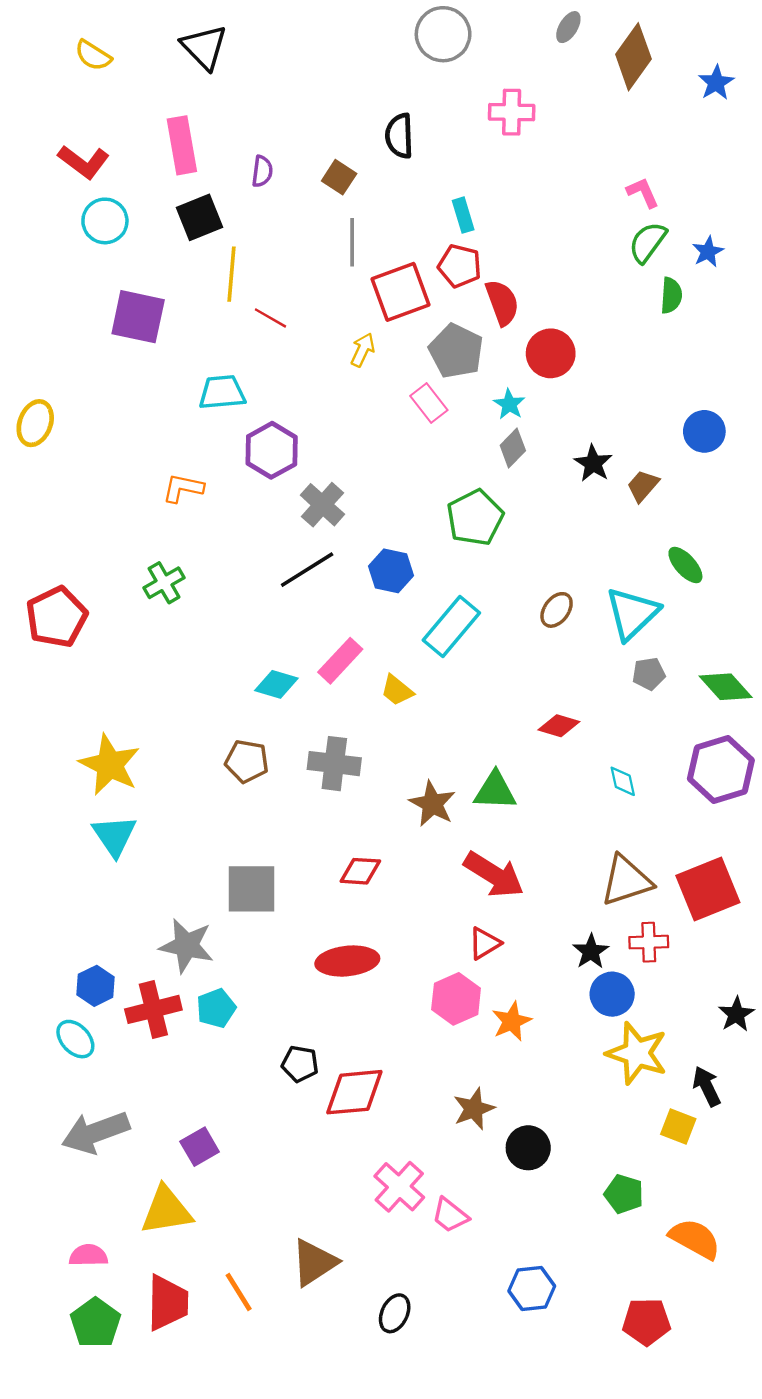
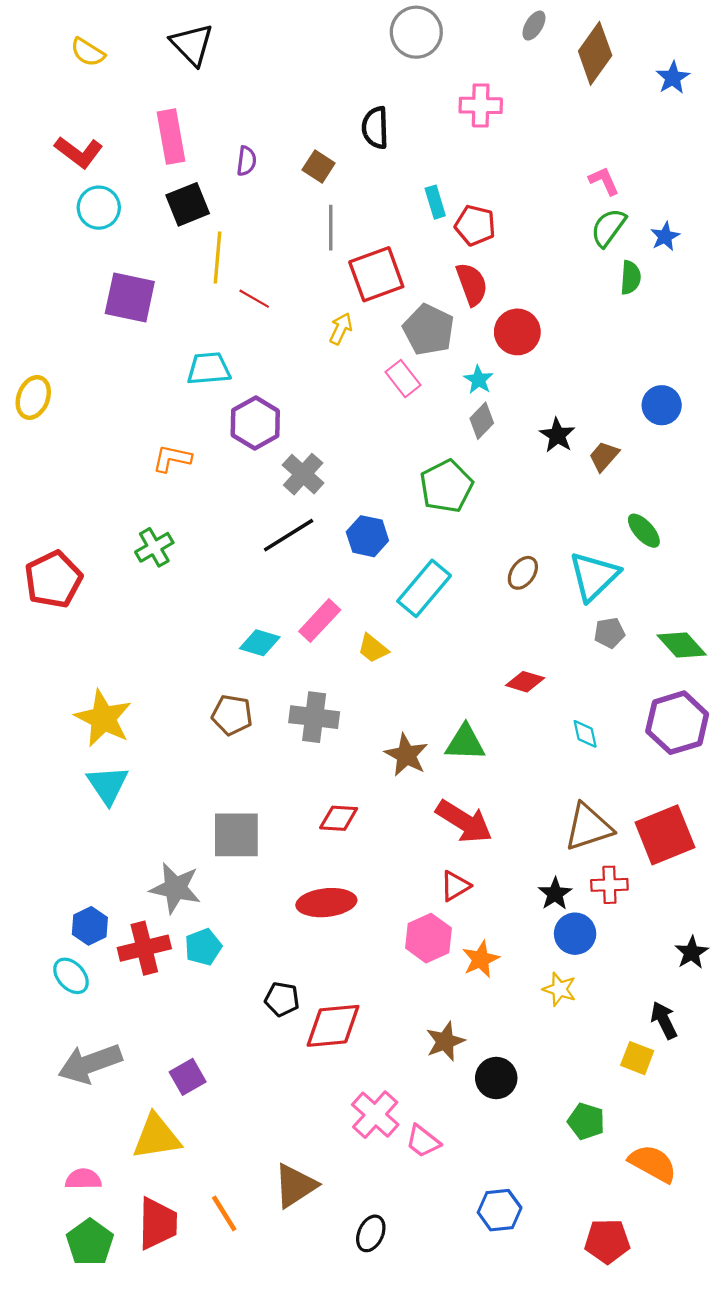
red pentagon: (460, 266) -> (475, 225), moved
yellow star: (637, 1053) -> (560, 989), moved, size x0.6

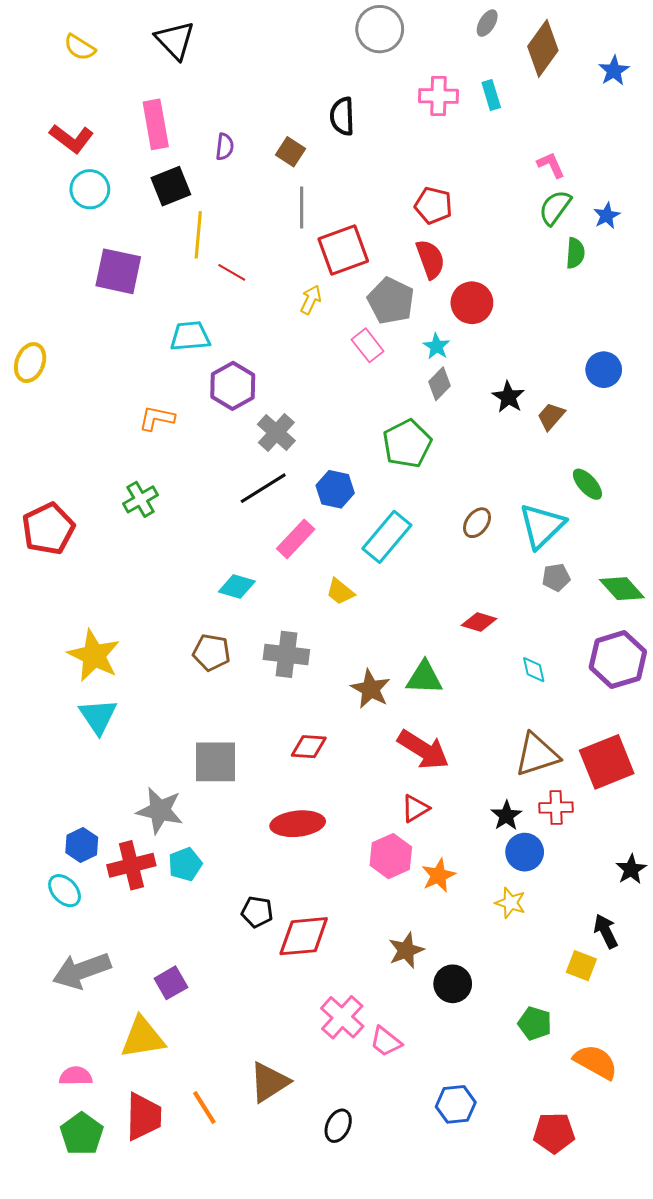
cyan rectangle: (435, 202) -> (491, 95), moved
pink rectangle: (320, 621) -> (296, 539), moved

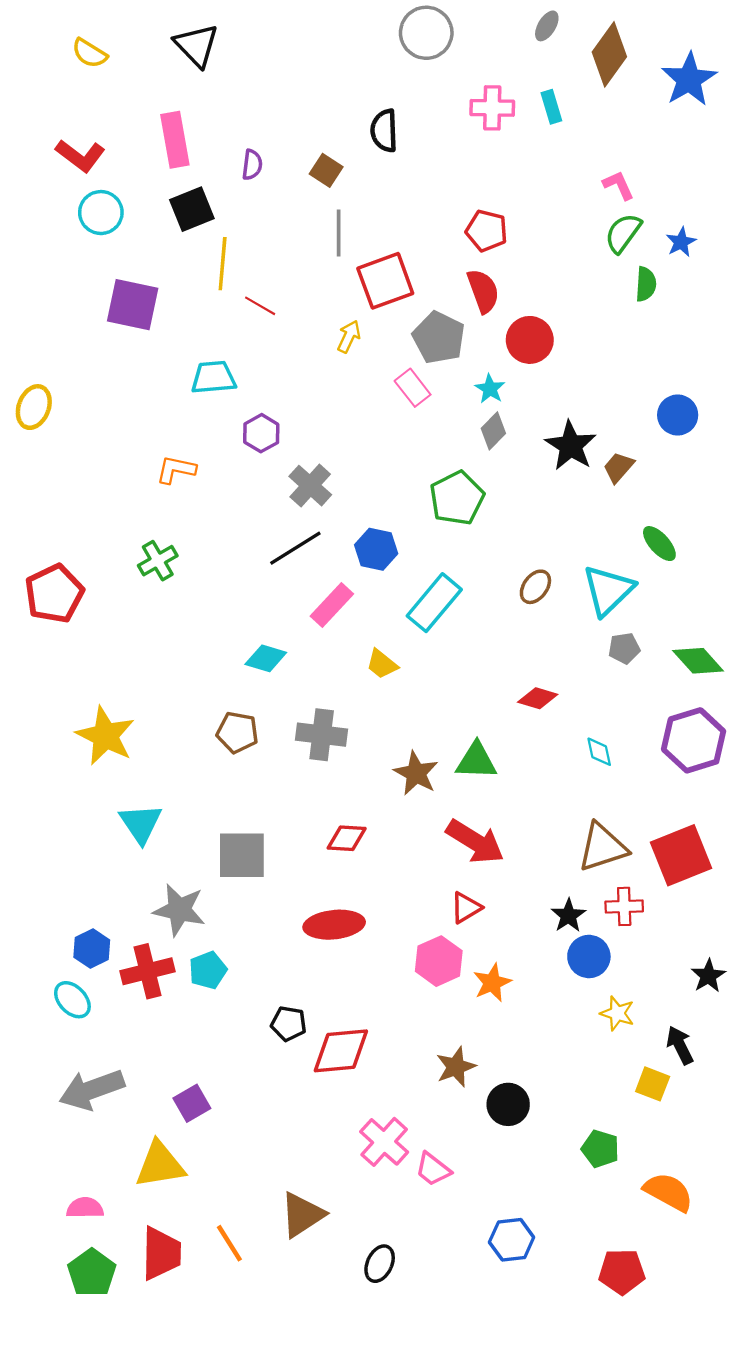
blue star: (614, 71) -> (689, 79), size x1.6
purple hexagon: (233, 386) -> (261, 433), size x0.7
black star: (508, 397) -> (571, 446), size x1.4
cyan triangle: (98, 716) -> (141, 823), moved
yellow star: (510, 903) -> (617, 1013), moved

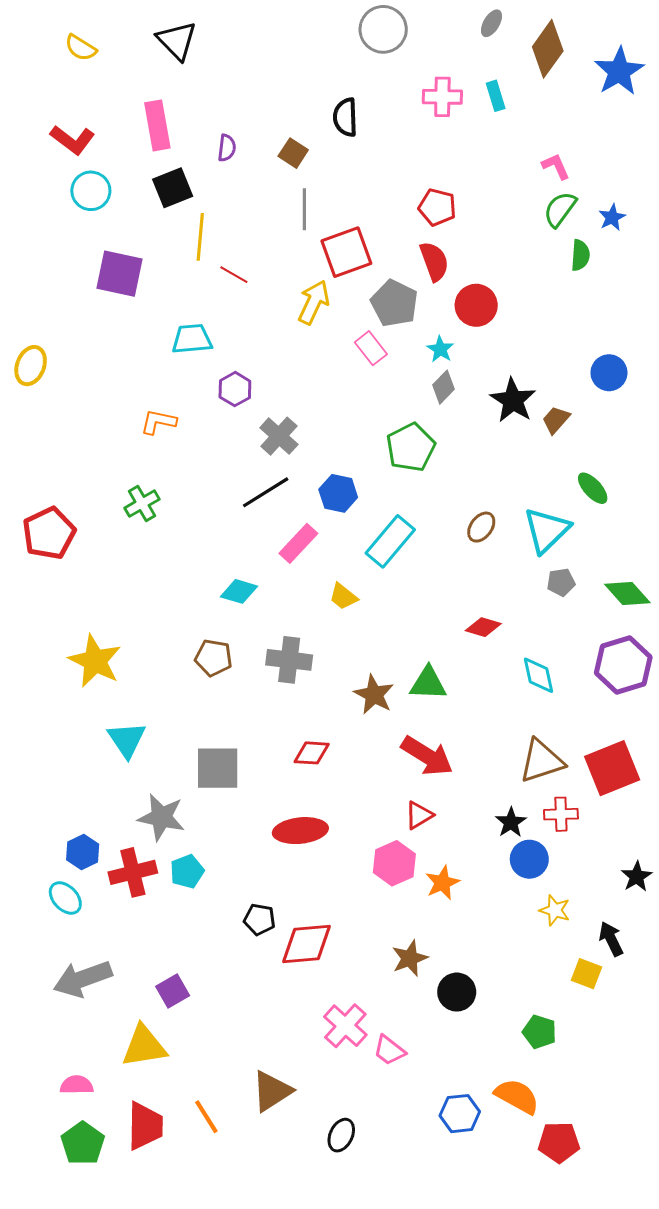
yellow arrow: (349, 337) -> (314, 302), size x1.5
cyan diamond: (599, 752) -> (538, 675), size x1.4
orange semicircle: (669, 1192) -> (517, 1096), moved

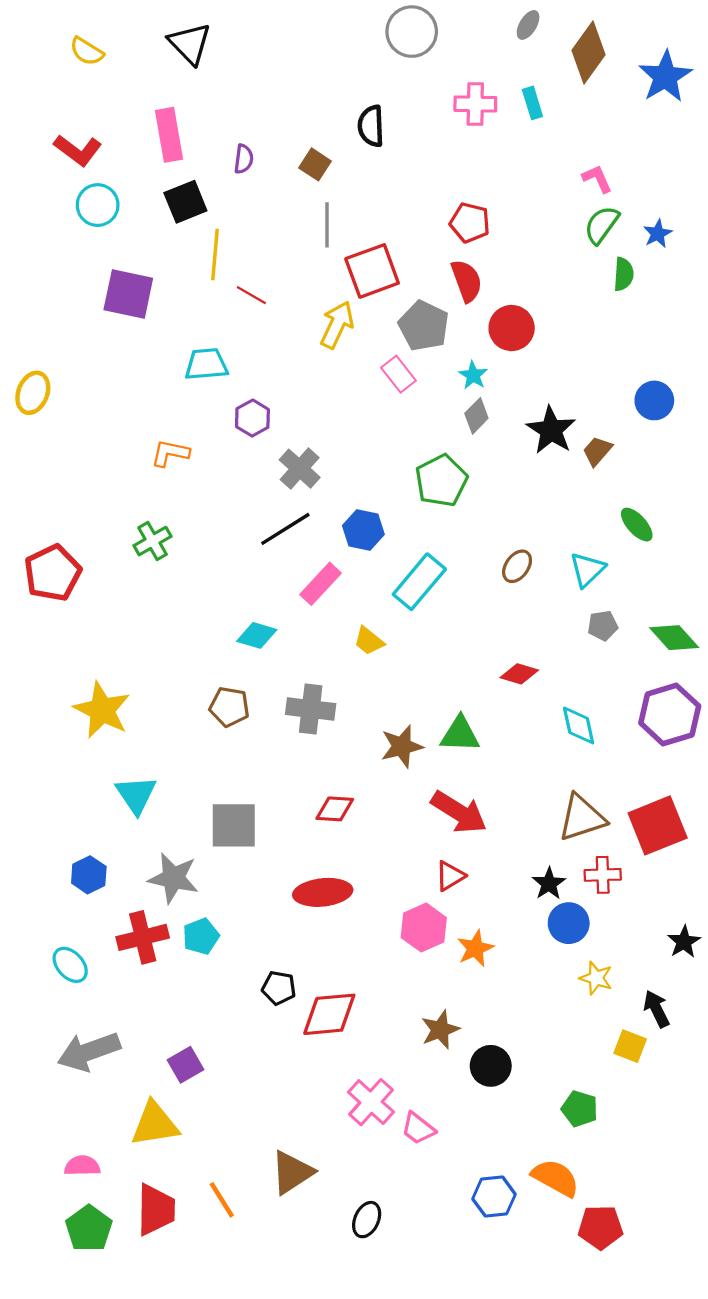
cyan triangle: (547, 530) -> (587, 570), size x0.7
brown star: (374, 695) -> (402, 746), turned 30
blue hexagon: (83, 852) -> (89, 875), moved

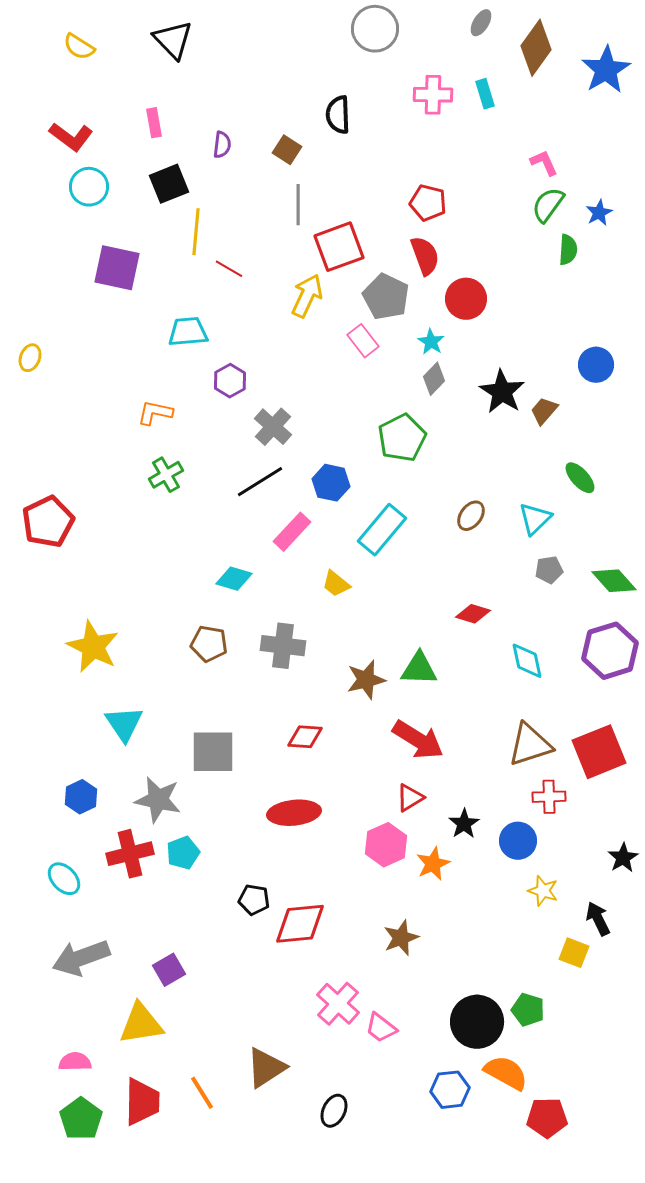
pink rectangle: (169, 135) -> (154, 123), size x0.6
yellow ellipse: (33, 393) -> (30, 358), size x0.7
green cross: (153, 541) -> (166, 475), moved
black star: (549, 884) -> (464, 824), moved
black circle: (491, 1066) -> (477, 1022), moved, size x1.4

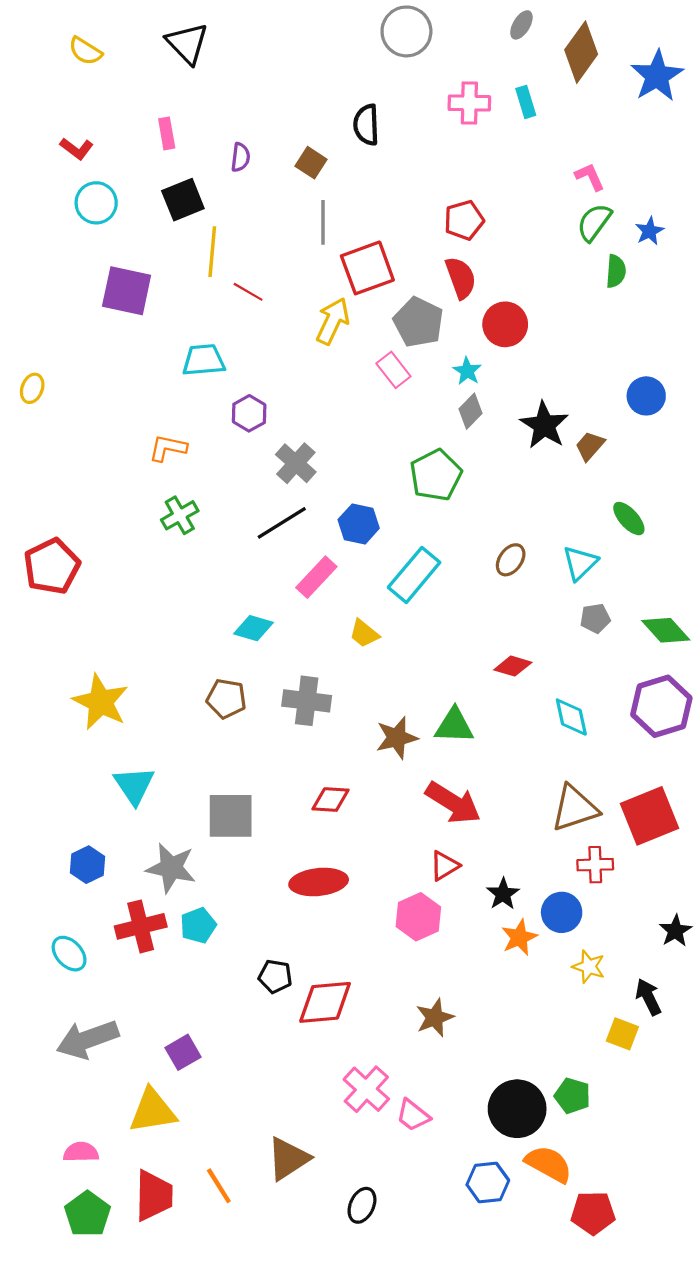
red L-shape: (71, 137) -> (77, 149), size x0.7
red pentagon: (428, 203) -> (464, 220), turned -30
orange star: (433, 864) -> (519, 937), moved

